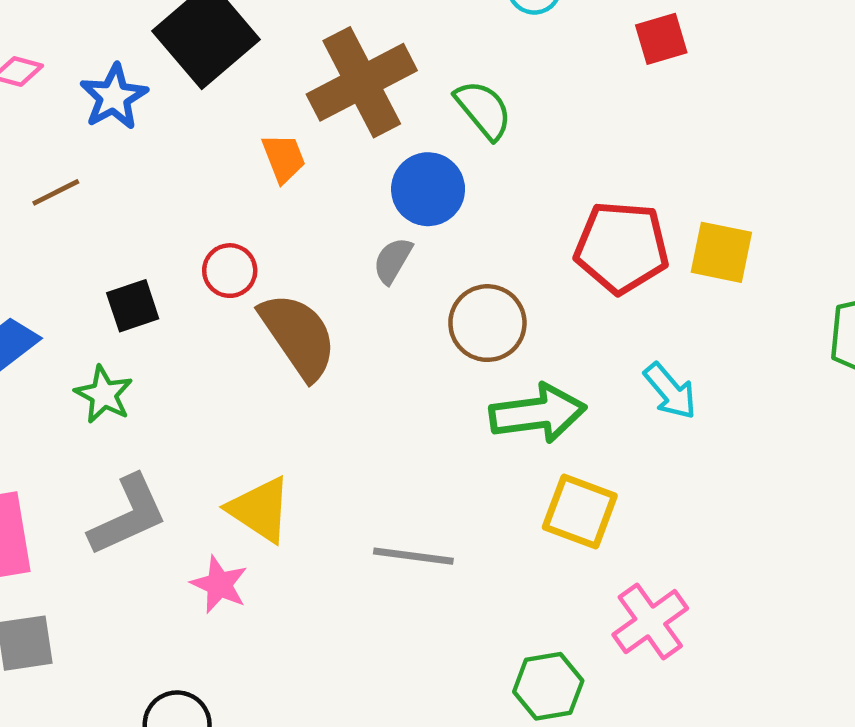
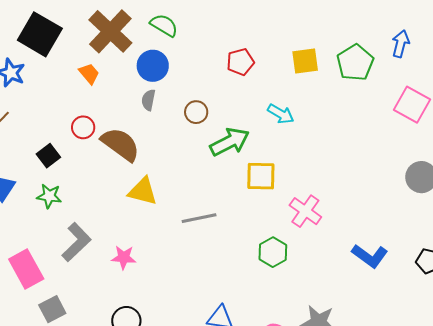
red pentagon: (622, 247) -> (240, 62), size x0.7
yellow square: (721, 252) -> (305, 61), moved
brown circle: (487, 323) -> (196, 112), size x0.7
yellow triangle: (260, 509) -> (143, 191), moved

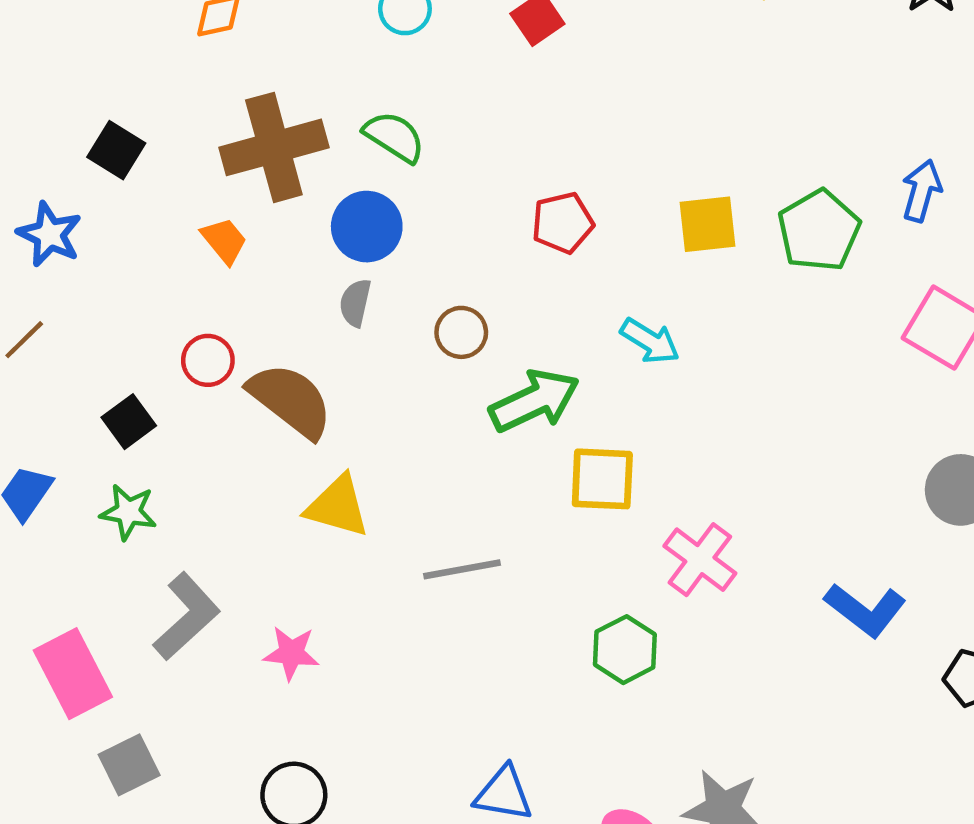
brown cross: (110, 31) -> (274, 147), turned 30
black square: (40, 34) -> (116, 150), size x0.6
blue L-shape: (370, 256) -> (865, 610), moved

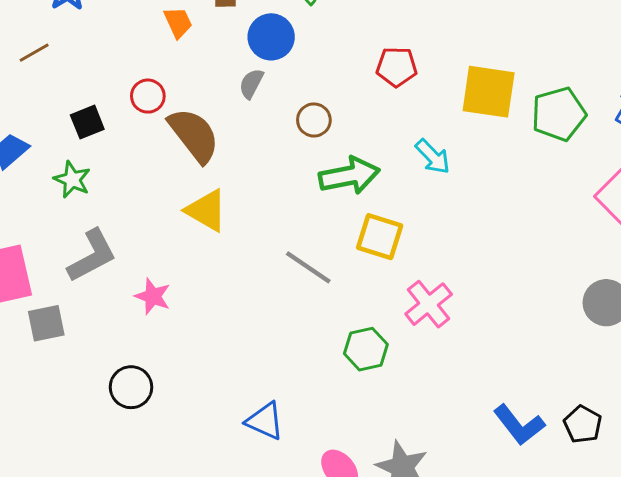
yellow square: (707, 224) -> (489, 92), size x1.4
gray line: (462, 569) -> (308, 267), moved, turned 30
blue L-shape: (865, 610) -> (519, 425), moved
gray square: (129, 765) -> (46, 323), moved

